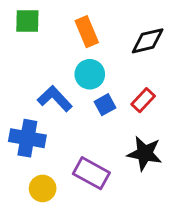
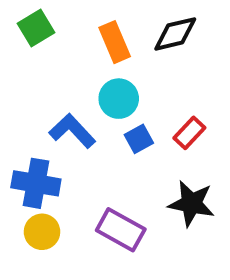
green square: (27, 21) -> (36, 28), turned -32
black diamond: (148, 41) -> (175, 34), moved
yellow circle: (43, 188) -> (42, 232), moved

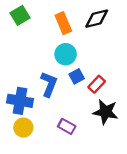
blue L-shape: (72, 131) -> (49, 84), moved, turned 65
red rectangle: (189, 133) -> (97, 84), moved
purple rectangle: (121, 230) -> (67, 126), size x0.7

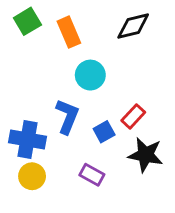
orange rectangle: (63, 23) -> (69, 32), moved
blue square: (77, 76) -> (104, 132), moved

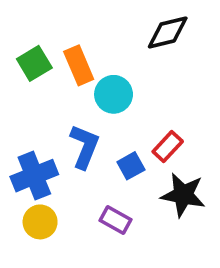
green square: (27, 21) -> (34, 63), moved
orange rectangle: (69, 32) -> (79, 65), moved
blue cross: (27, 139) -> (34, 176), turned -32

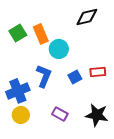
red rectangle: (168, 147) -> (98, 72), moved, turned 42
blue square: (131, 166) -> (75, 77), moved
black star: (183, 195) -> (97, 115), moved

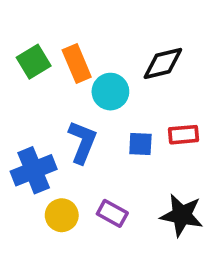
black diamond: (87, 17) -> (163, 63), moved
blue square: (75, 77) -> (140, 144), turned 32
yellow circle: (21, 115) -> (62, 215), moved

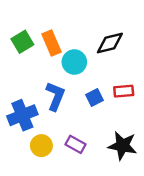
blue square: (140, 144) -> (95, 97), turned -30

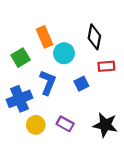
green square: (22, 42) -> (21, 58), moved
black diamond: (110, 43) -> (94, 37), turned -65
red rectangle: (124, 91) -> (106, 66), moved

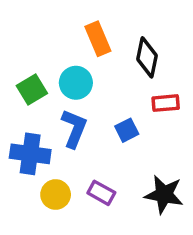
orange rectangle: (44, 37) -> (98, 39), moved
cyan circle: (64, 53) -> (76, 83), moved
blue cross: (19, 99) -> (30, 154), turned 30

